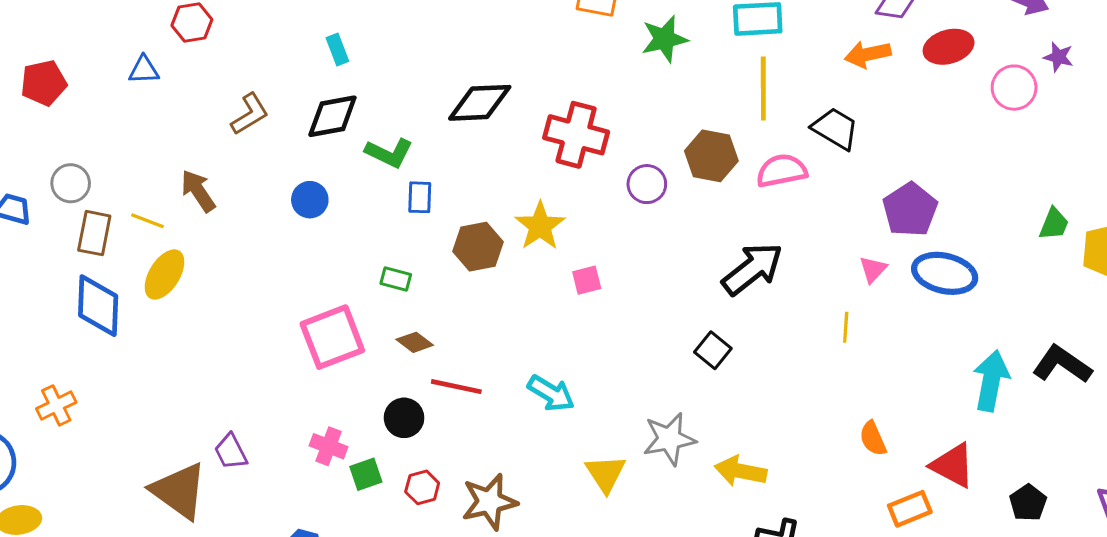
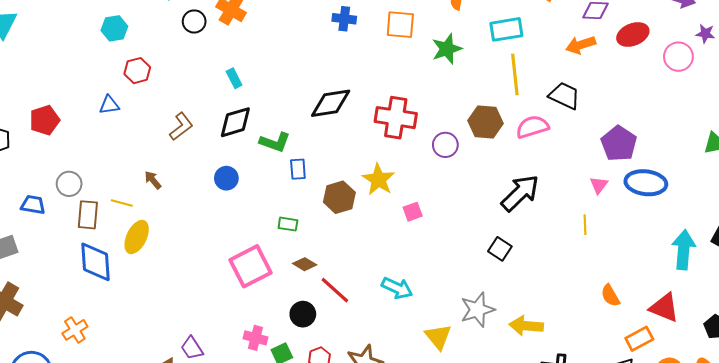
brown arrow: (198, 191) -> (153, 180), size x0.7
red line: (456, 387) -> (335, 290), turned 36

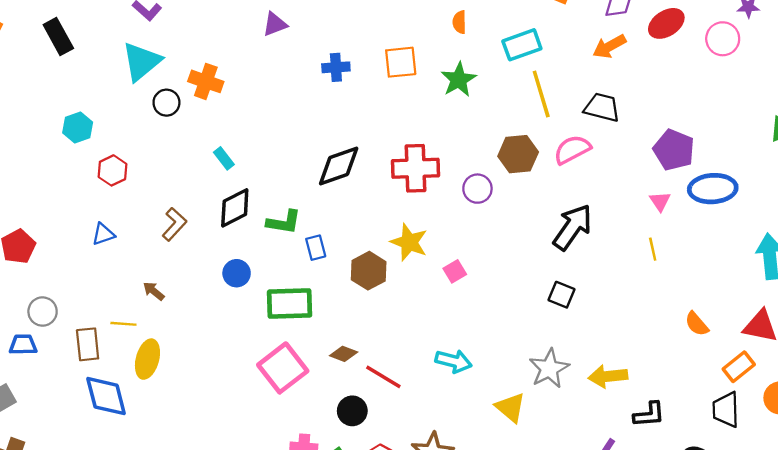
blue triangle: (109, 105) -> (103, 234), moved
gray circle: (69, 184) -> (43, 312), moved
green rectangle: (288, 224) -> (290, 303), moved, size x2.0

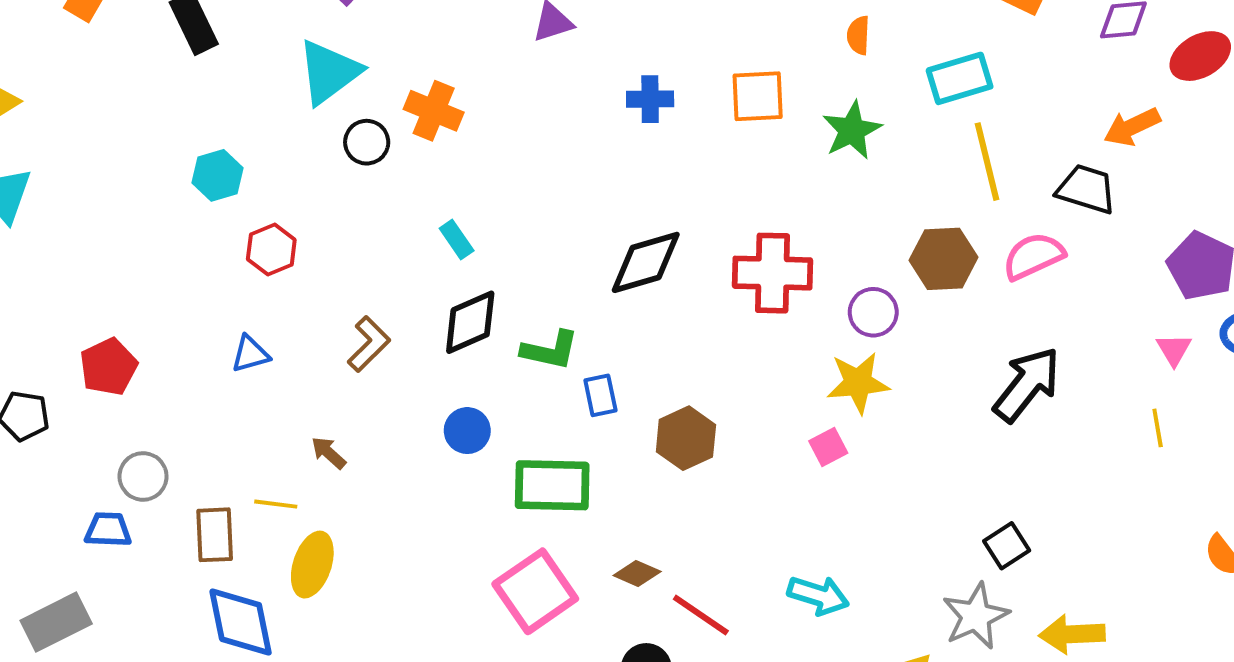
orange arrow: (609, 46) -> (1132, 127), moved
yellow star: (409, 242) -> (858, 383), moved, turned -30
black square: (561, 295) -> (1007, 546), moved, turned 32

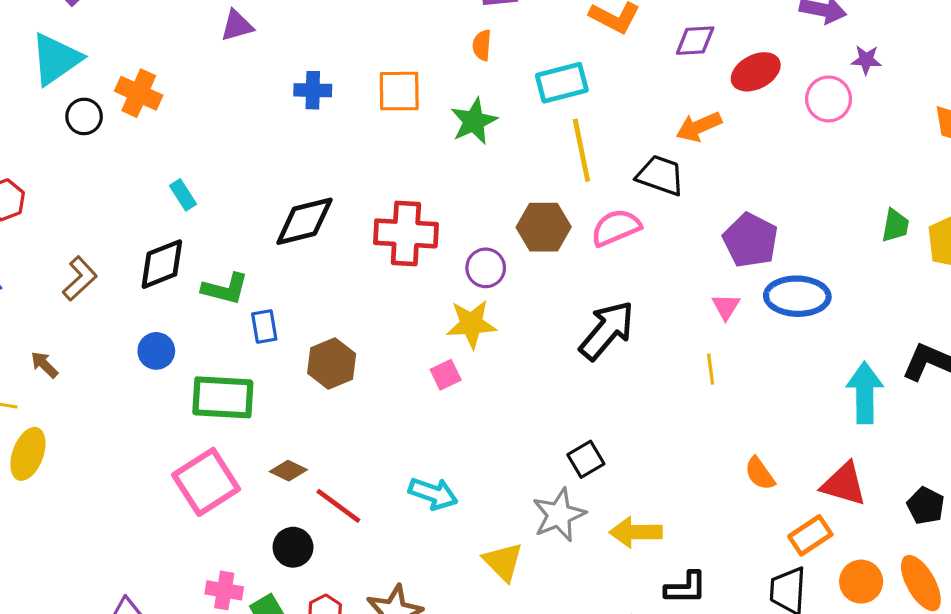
cyan rectangle: (457, 240) -> (183, 195), moved

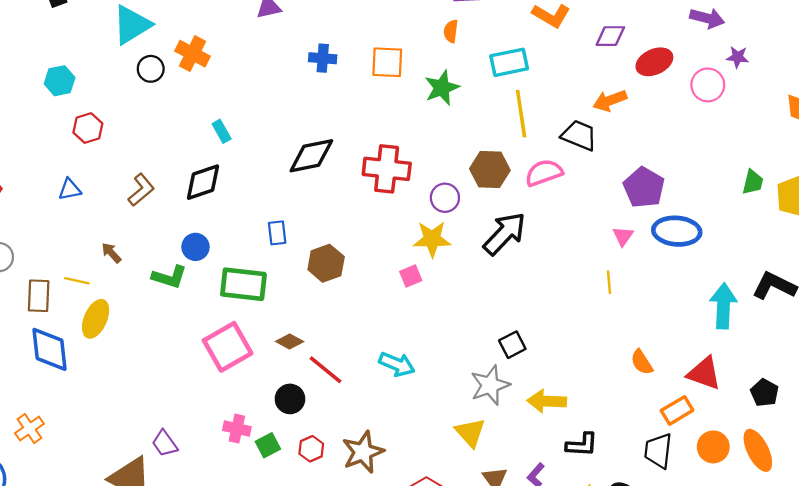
green L-shape: (225, 289) -> (169, 277), moved
black arrow: (607, 330) -> (505, 234), moved
yellow triangle: (503, 562) -> (470, 433), moved

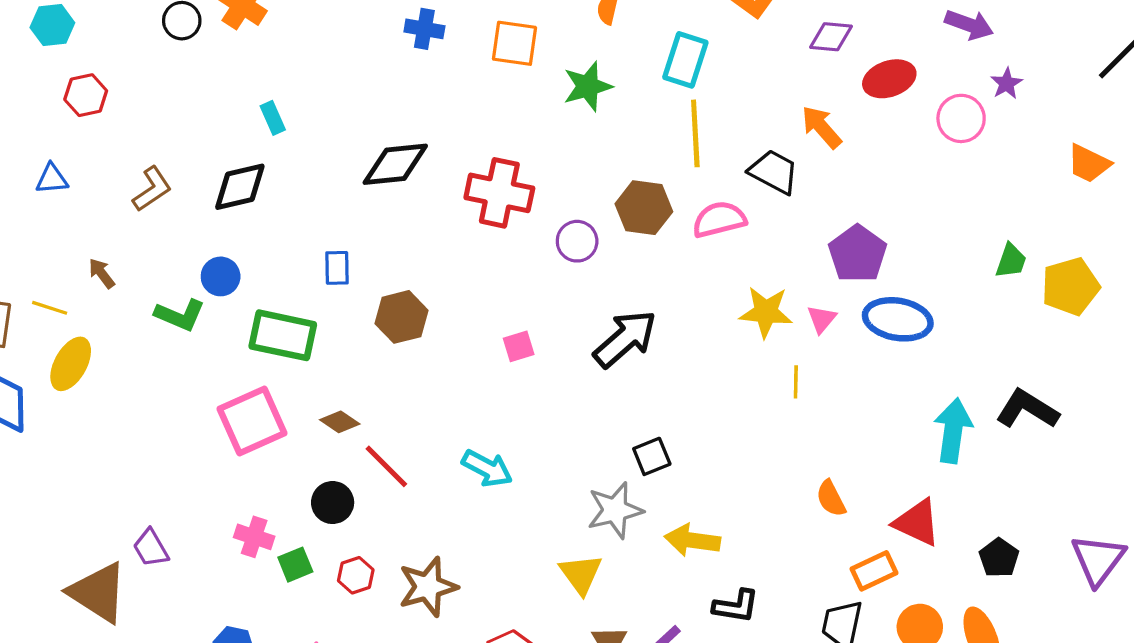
purple star: (738, 57) -> (1006, 83), turned 30
cyan rectangle: (509, 62) -> (685, 60), turned -66
orange arrow: (610, 101) -> (821, 127), turned 64
black arrow: (505, 234) -> (625, 339), moved
yellow star: (432, 239) -> (766, 312), moved

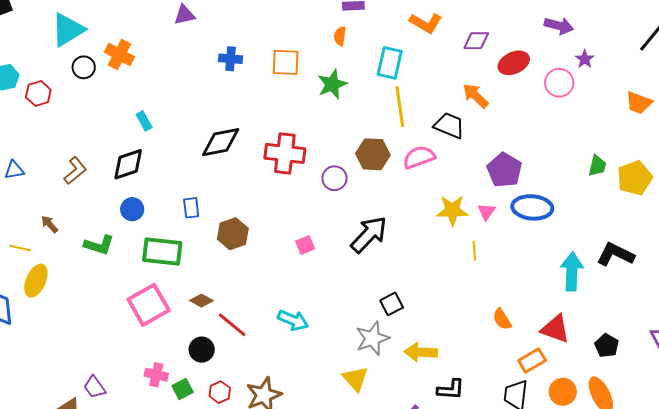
red hexagon: (86, 95) -> (38, 93), moved
blue circle: (221, 276) -> (132, 209), moved

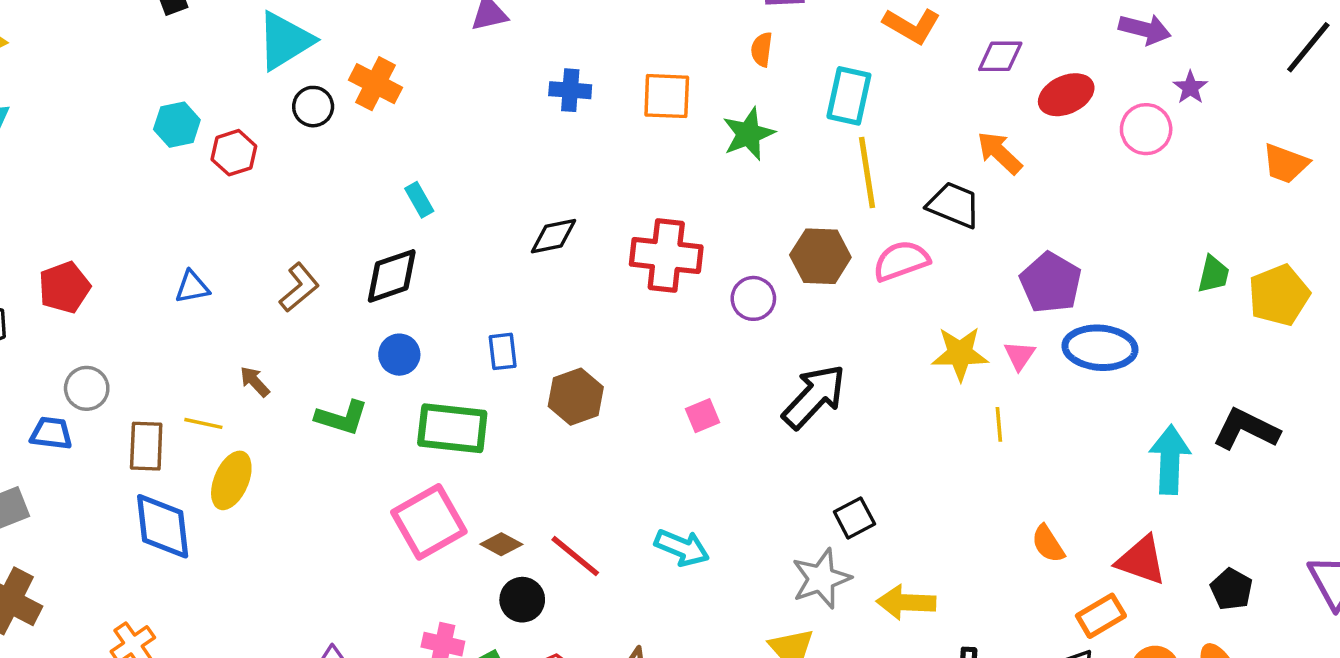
black diamond: (221, 142) -> (553, 236), size x0.7
brown diamond: (201, 301) -> (501, 544), moved

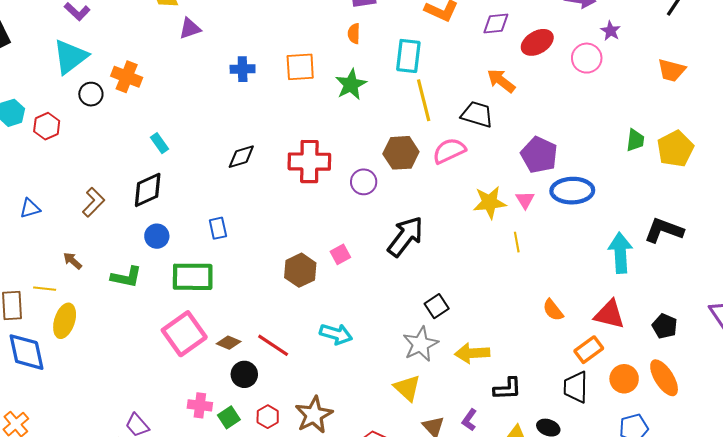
brown hexagon: (576, 397) -> (300, 270), moved

